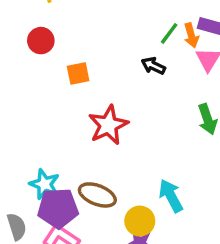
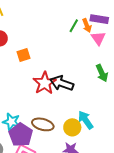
black arrow: (153, 66) -> (62, 83), moved, size x1.6
purple pentagon: (58, 208) -> (21, 135), turned -30
yellow circle: (140, 221) -> (72, 127), moved

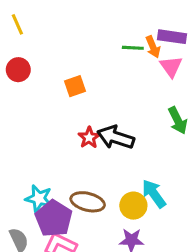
green line: (74, 26) -> (133, 48), turned 64
orange square: (24, 55) -> (75, 86), moved
red star: (45, 83) -> (89, 138), size x0.6

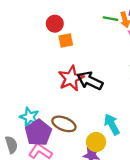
red circle: (18, 70) -> (55, 24), moved
red star: (89, 138) -> (71, 78), size x1.6
yellow circle: (133, 206) -> (96, 142), moved

